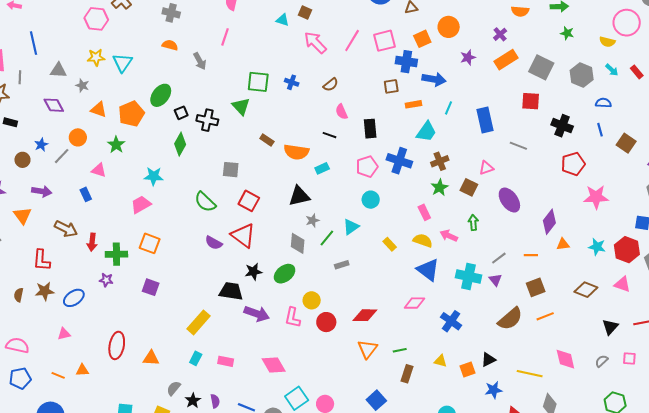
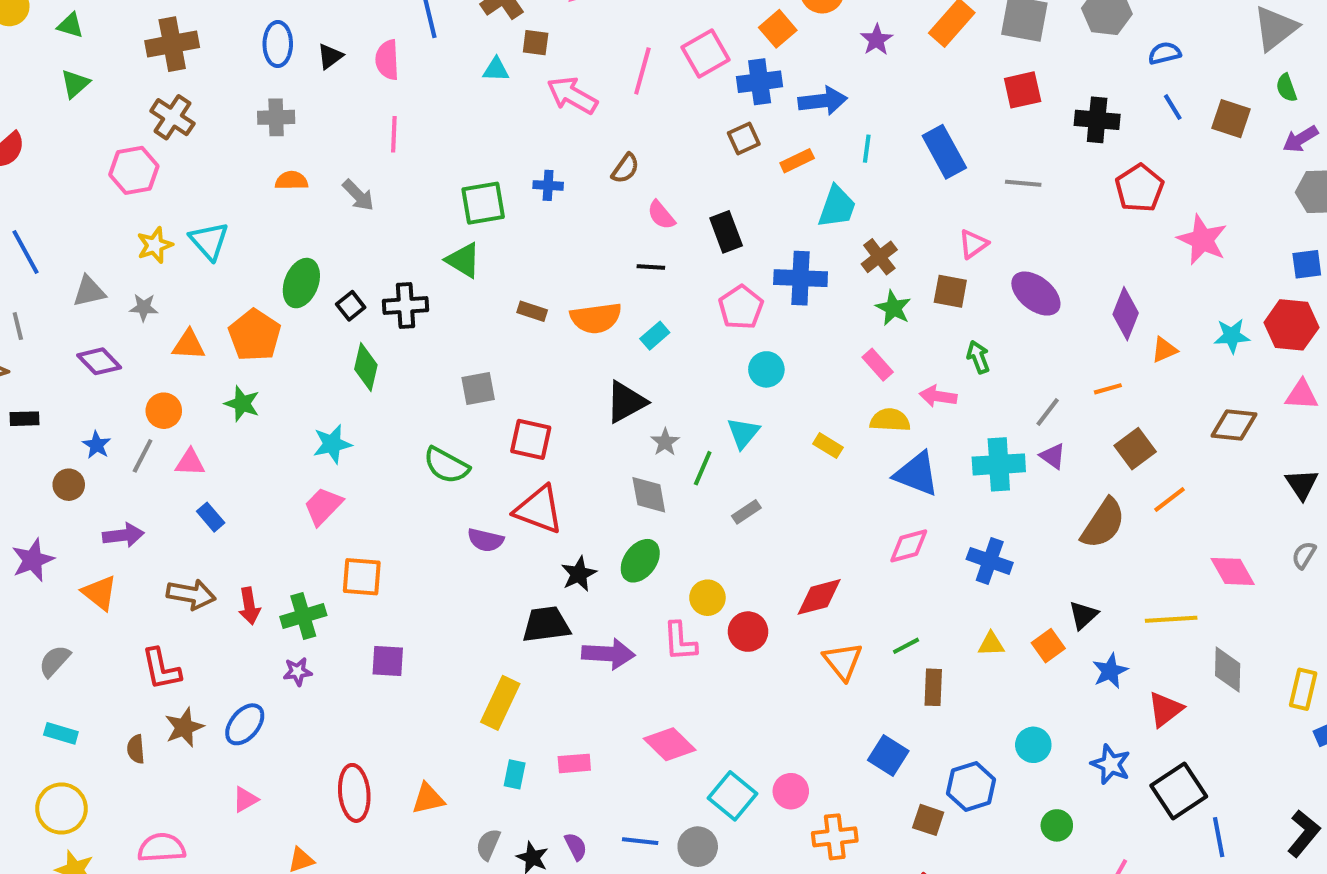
pink triangle: (99, 170) -> (190, 463), moved
pink star: (596, 197) -> (1202, 240), turned -30

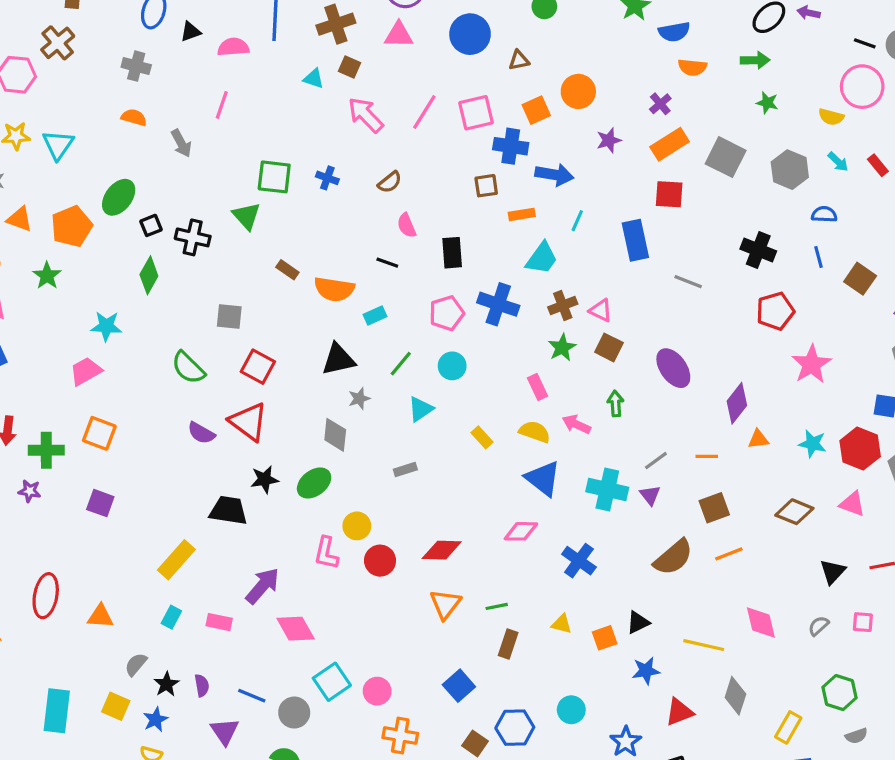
pink semicircle: (387, 60) -> (233, 47), turned 72
red square: (1023, 90) -> (669, 194), moved
pink triangle: (973, 244) -> (601, 310), moved, turned 45
green line: (703, 468) -> (401, 364), moved
purple arrow: (608, 654) -> (262, 586), moved, turned -69

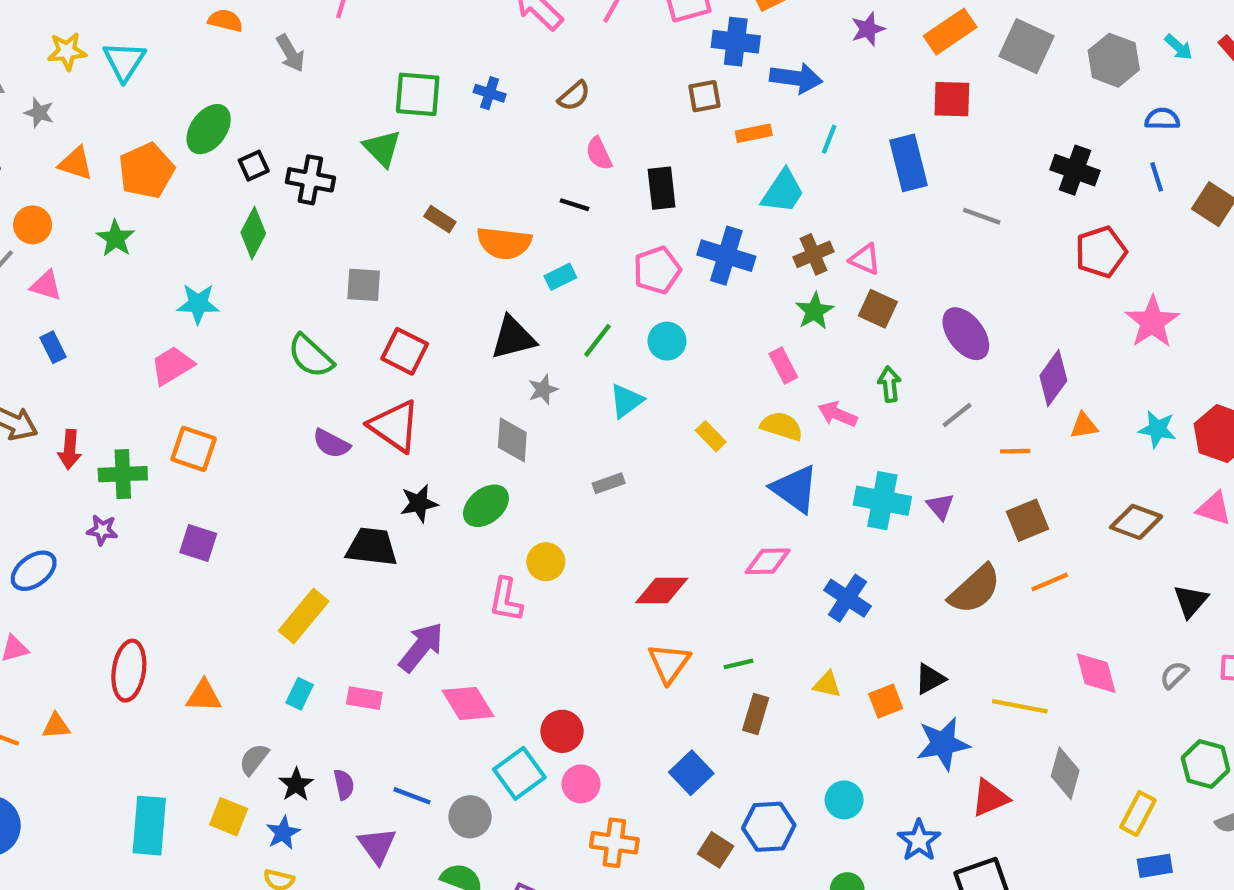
gray line: (656, 461) -> (957, 415), moved
red circle: (380, 561) -> (562, 731), moved
blue star: (646, 671) -> (943, 744), size x1.4

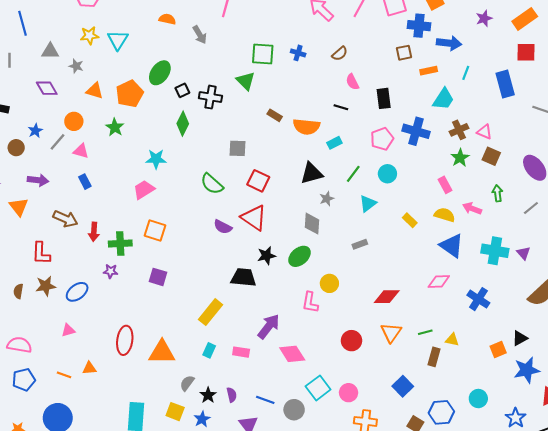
yellow triangle: (827, 685) -> (452, 340), moved
orange triangle: (204, 696) -> (162, 352), size x1.5
red circle: (562, 731) -> (352, 341), moved

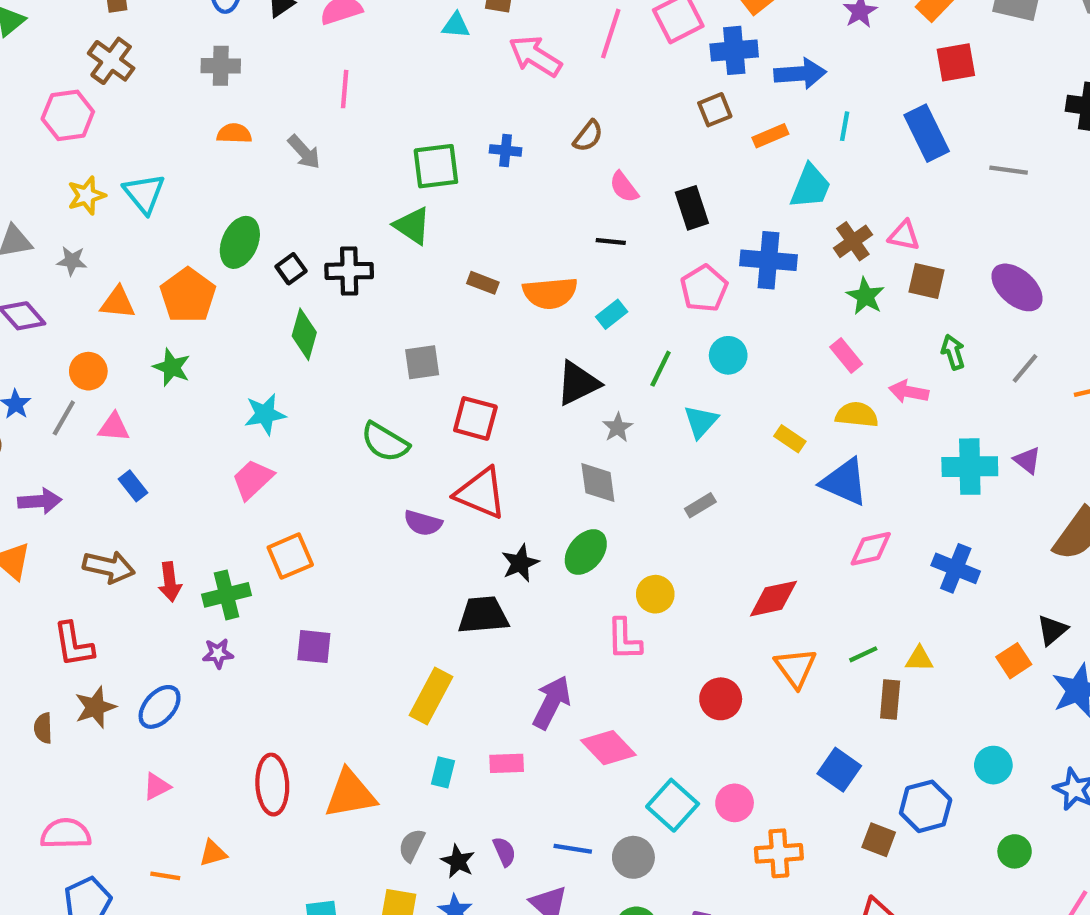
orange square: (155, 231) -> (290, 556), turned -30
blue triangle: (452, 246) -> (844, 482), moved

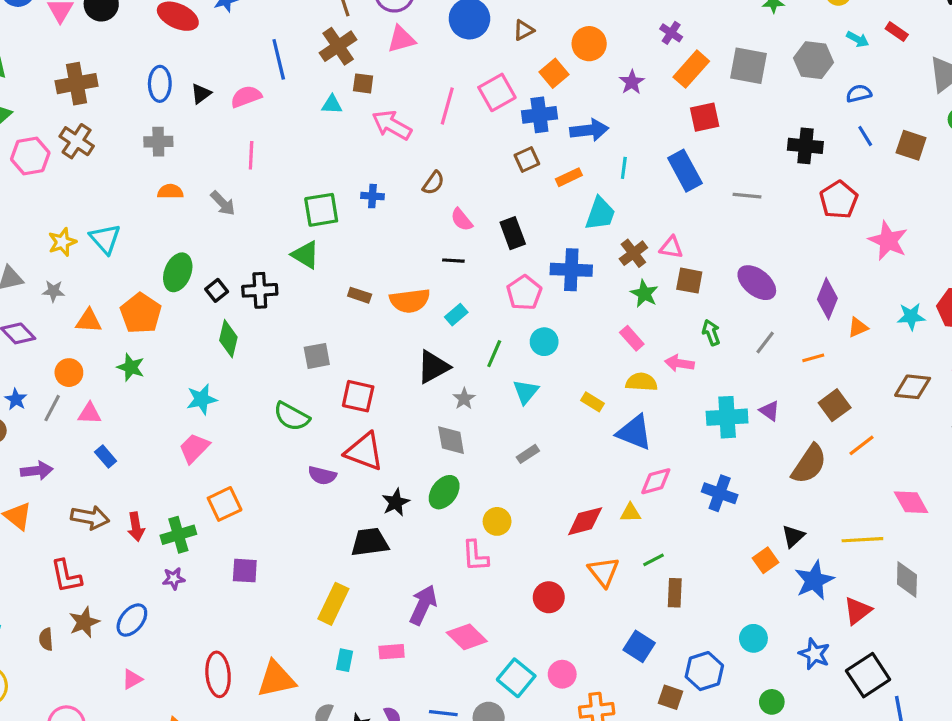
pink hexagon: (68, 115) -> (30, 156), moved
yellow triangle: (919, 659) -> (631, 513), moved

